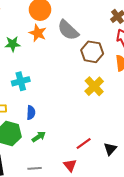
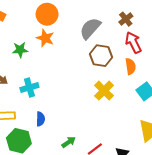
gray semicircle: (68, 30) -> (90, 28), moved, turned 90
green arrow: (39, 137) -> (69, 142), moved

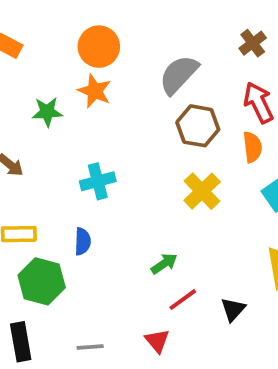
brown cross: (126, 19) -> (253, 43), moved
cyan cross: (29, 88) -> (98, 181), moved
green arrow: (69, 142) -> (164, 264), moved

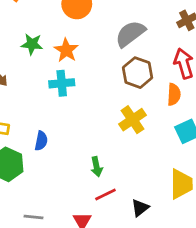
orange star: (95, 91) -> (66, 50), moved
cyan cross: (98, 181) -> (62, 83), moved
green arrow: (164, 264) -> (97, 167), turned 102

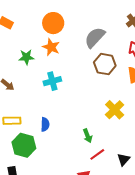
orange star: (66, 50) -> (51, 47), moved
yellow cross: (133, 120) -> (115, 110), moved

